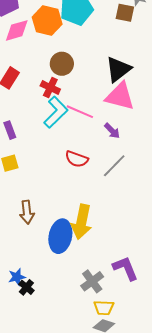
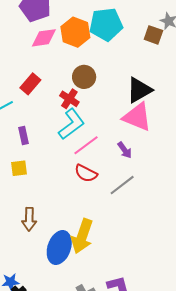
pink line: (80, 112) -> (86, 145), moved, turned -68

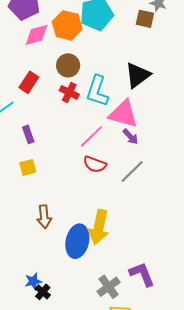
brown circle: (84, 77) -> (68, 65), moved
pink triangle: (137, 117) -> (123, 114), moved
cyan L-shape: (72, 124) -> (97, 91), moved, turned 152

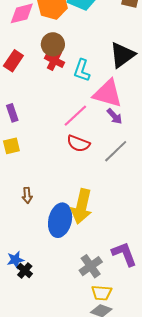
cyan L-shape: (97, 91) -> (82, 70), size x0.7
red cross: (69, 92) -> (54, 60), moved
brown arrow: (44, 217) -> (27, 195), size x0.7

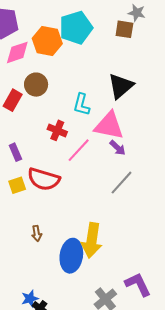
brown circle: (53, 44) -> (36, 85), moved
red cross: (54, 60) -> (57, 130), moved
red semicircle: (78, 144) -> (44, 179), moved, size x1.4

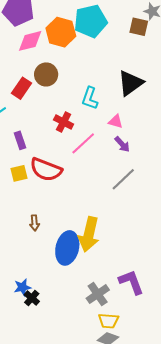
pink triangle: (109, 126) -> (116, 121), size x0.5

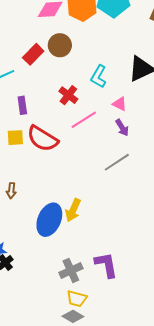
brown arrow: (35, 223) -> (11, 191), moved
yellow arrow: (89, 234) -> (73, 210), size x0.7

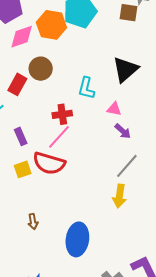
red cross: (68, 95) -> (62, 114), turned -30
pink line: (84, 120) -> (59, 137), moved
yellow arrow: (73, 210) -> (120, 196), moved

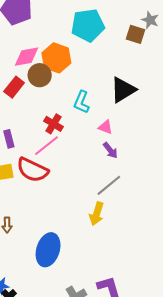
orange hexagon: (51, 25) -> (56, 58), moved
pink diamond: (22, 37) -> (26, 57), moved
red cross: (62, 114) -> (54, 124), turned 30

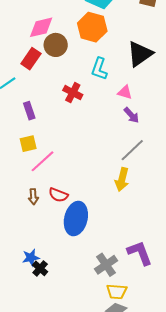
orange hexagon: (56, 58) -> (92, 27), moved
pink line: (47, 146) -> (42, 161), moved
red semicircle: (32, 170) -> (58, 195), moved, size x0.6

